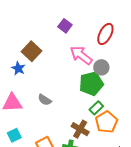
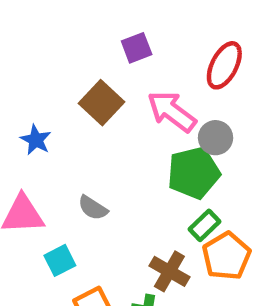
purple square: (65, 26) -> (137, 48), turned 32
brown square: (31, 51) -> (102, 103), moved
cyan square: (14, 135) -> (60, 260), moved

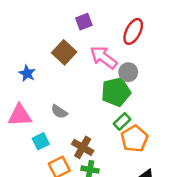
brown cross: (169, 271) -> (83, 147), moved

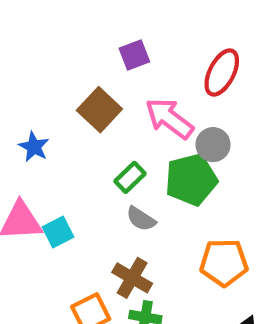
gray semicircle: (59, 112) -> (141, 219), moved
green rectangle: (122, 121) -> (130, 177), moved
orange pentagon: (134, 139) -> (224, 263), turned 30
cyan square: (41, 141) -> (58, 232), moved

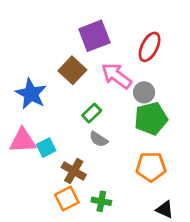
purple square: (134, 55) -> (94, 36), size x1.6
blue star: (34, 147) -> (31, 94), size x1.6
green pentagon: (191, 180) -> (151, 119), moved
brown cross: (132, 278) -> (74, 171), moved

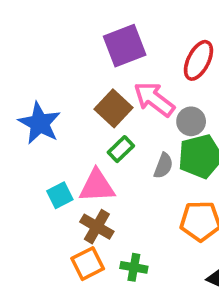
brown square: (72, 70) -> (113, 108), moved
gray semicircle: (99, 139) -> (163, 166), moved, turned -102
pink triangle: (23, 141) -> (97, 186), moved

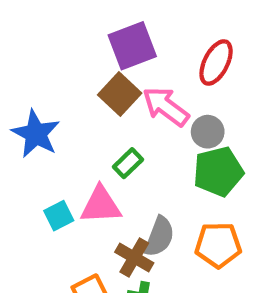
brown square: (113, 108) -> (120, 94), moved
gray semicircle: (163, 166) -> (159, 237), moved, size x1.4
brown cross: (97, 227) -> (134, 258), moved

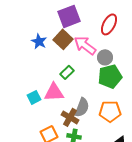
blue star: (36, 134) -> (39, 41), moved, size x0.7

